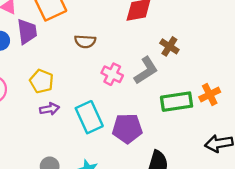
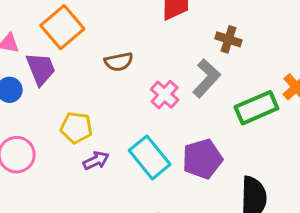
pink cross: (112, 74) -> (165, 95), turned 30

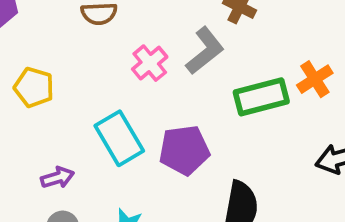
purple arrow: (96, 160) -> (57, 178), moved

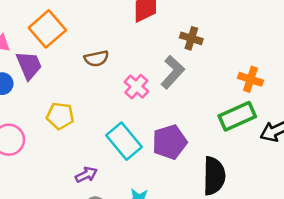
orange cross: (315, 79) -> (251, 79), turned -30
green rectangle: (261, 97) -> (237, 116), moved

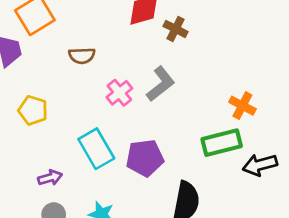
brown cross: (191, 38) -> (176, 29), moved

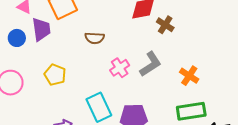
orange cross: (242, 106) -> (189, 76), moved

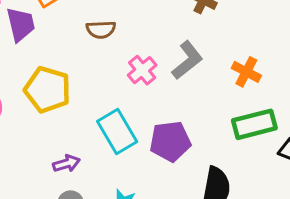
yellow pentagon: (55, 75) -> (47, 90), size x1.4

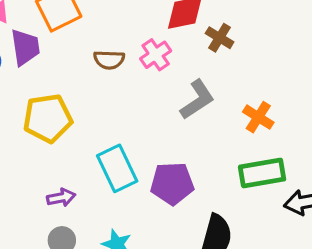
pink cross: (142, 70) -> (156, 55), moved
yellow pentagon: (47, 90) -> (48, 118), turned -30

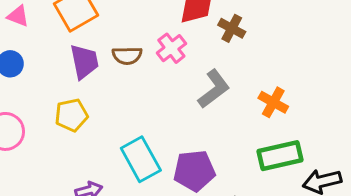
purple trapezoid: (25, 47) -> (84, 62), moved
yellow pentagon: (48, 118) -> (71, 115), size x0.7

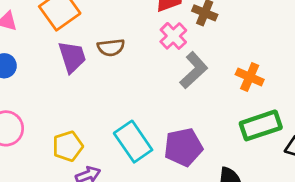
pink cross: (171, 48) -> (173, 36), moved
yellow pentagon: (71, 115) -> (68, 146), moved

